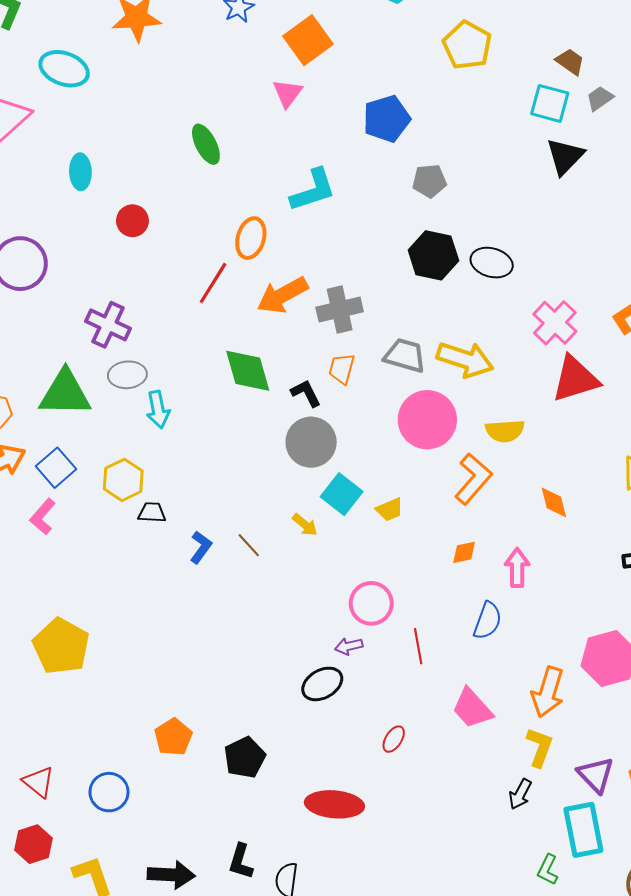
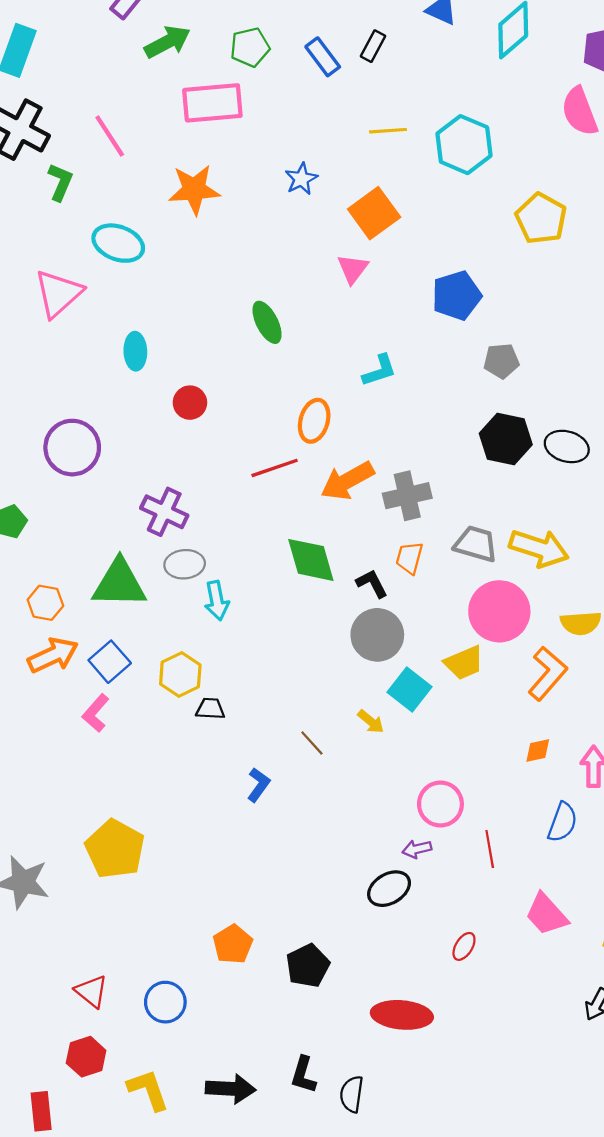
cyan L-shape: (313, 190) -> (379, 370), size x0.7
red line: (213, 283) -> (275, 468), turned 39
yellow trapezoid: (390, 509) -> (464, 663), moved, size x1.4
blue L-shape: (201, 547) -> (258, 785), moved

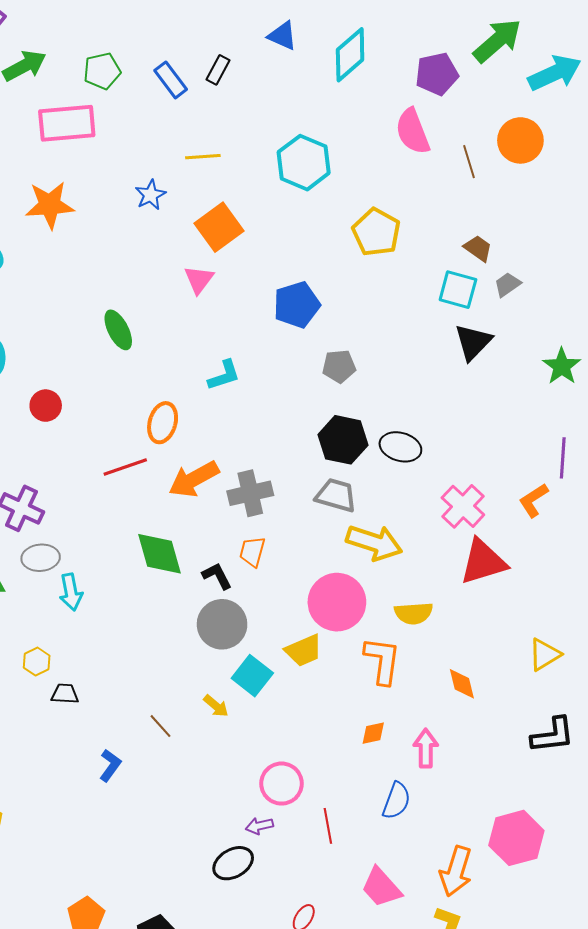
yellow line: (388, 131) -> (203, 157), moved
gray trapezoid: (476, 544) -> (336, 495), moved
orange L-shape: (547, 673) -> (382, 661), turned -33
yellow hexagon: (180, 675) -> (37, 662), size x0.7

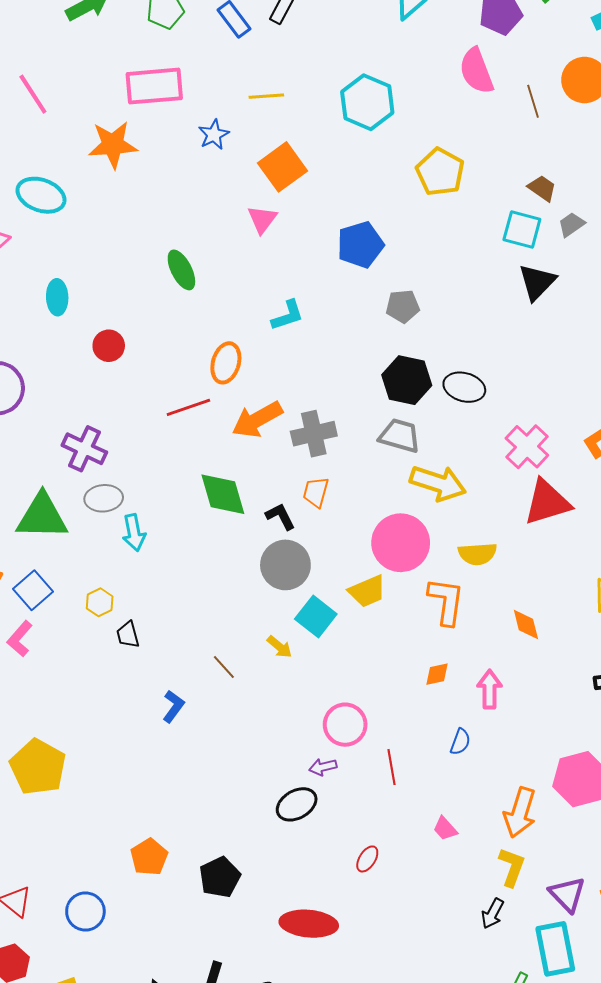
pink rectangle: (67, 123) -> (154, 86), moved
black trapezoid: (65, 694) -> (128, 635), turned -108
blue semicircle: (396, 801) -> (460, 742), size x0.7
pink trapezoid: (381, 887) -> (445, 829), size x0.6

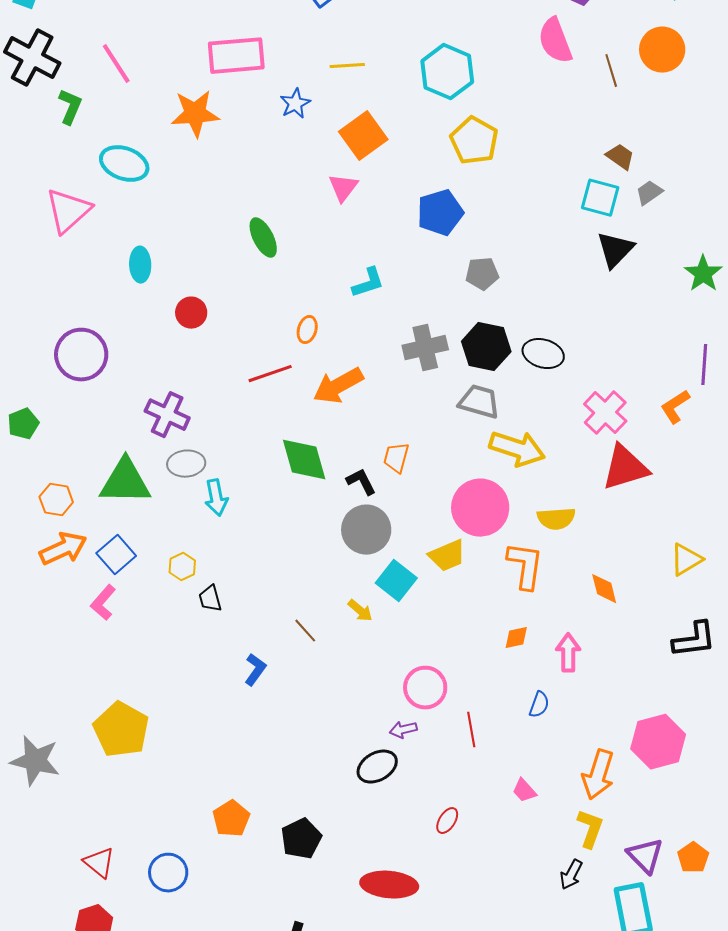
yellow pentagon: (440, 172) -> (474, 141), moved
orange ellipse: (226, 363) -> (307, 330), size x0.7
gray cross: (314, 434) -> (425, 348), moved

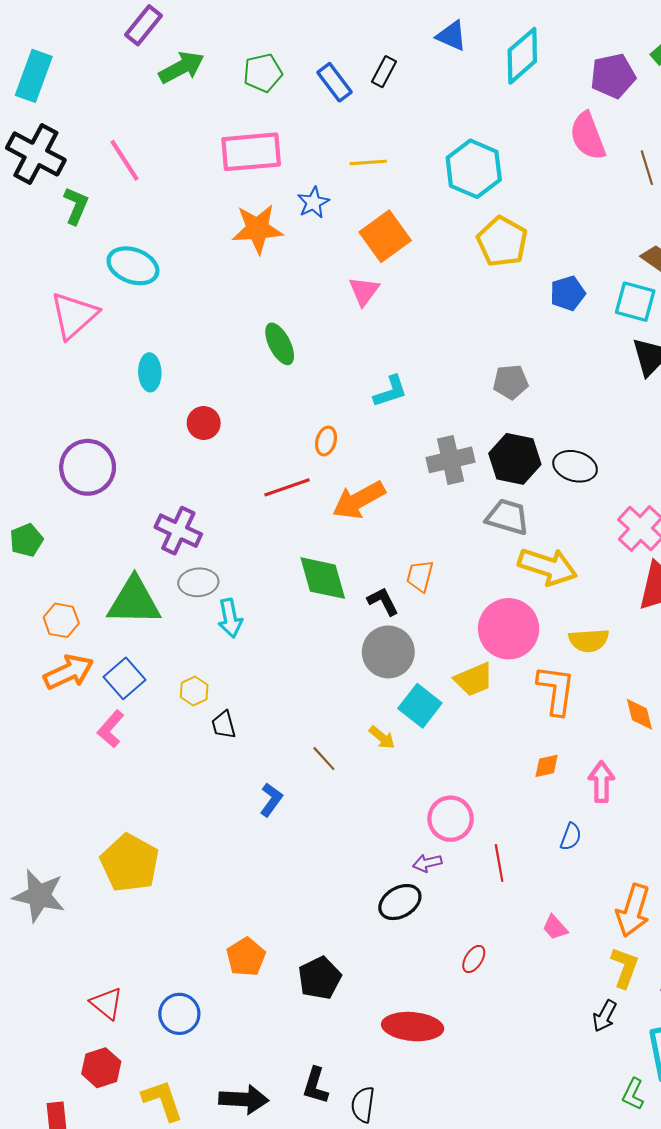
orange star: (195, 114) -> (257, 229), moved
blue pentagon: (440, 213) -> (568, 293), moved, size x0.7

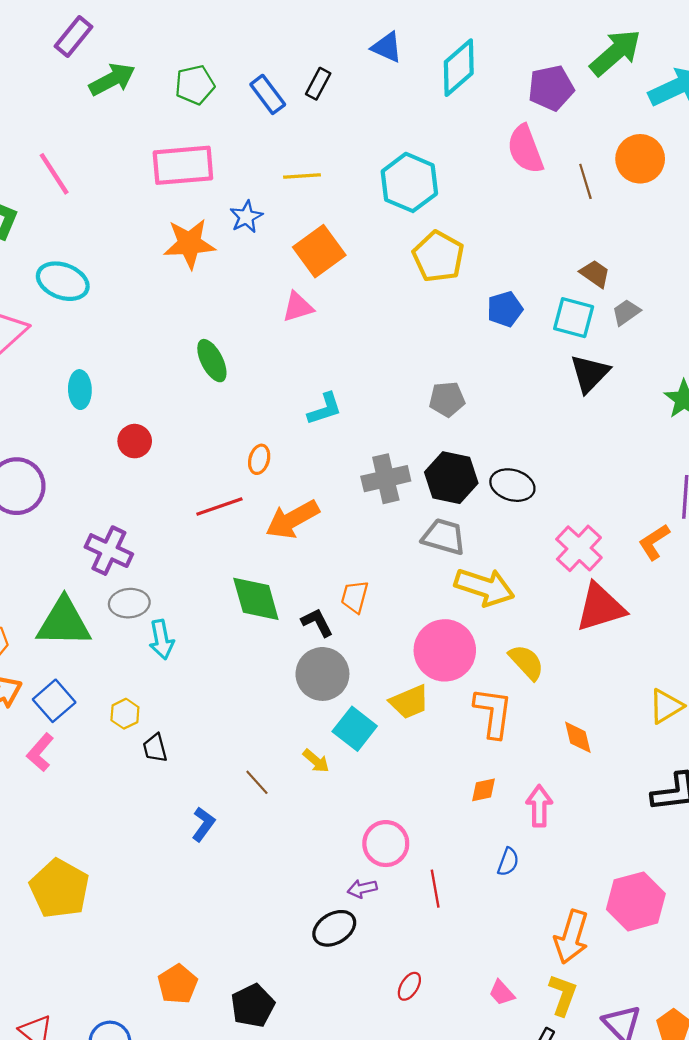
pink triangle: (364, 291) -> (298, 307), turned 36
yellow semicircle: (589, 640) -> (526, 662), turned -129
pink trapezoid: (555, 927) -> (502, 993), moved

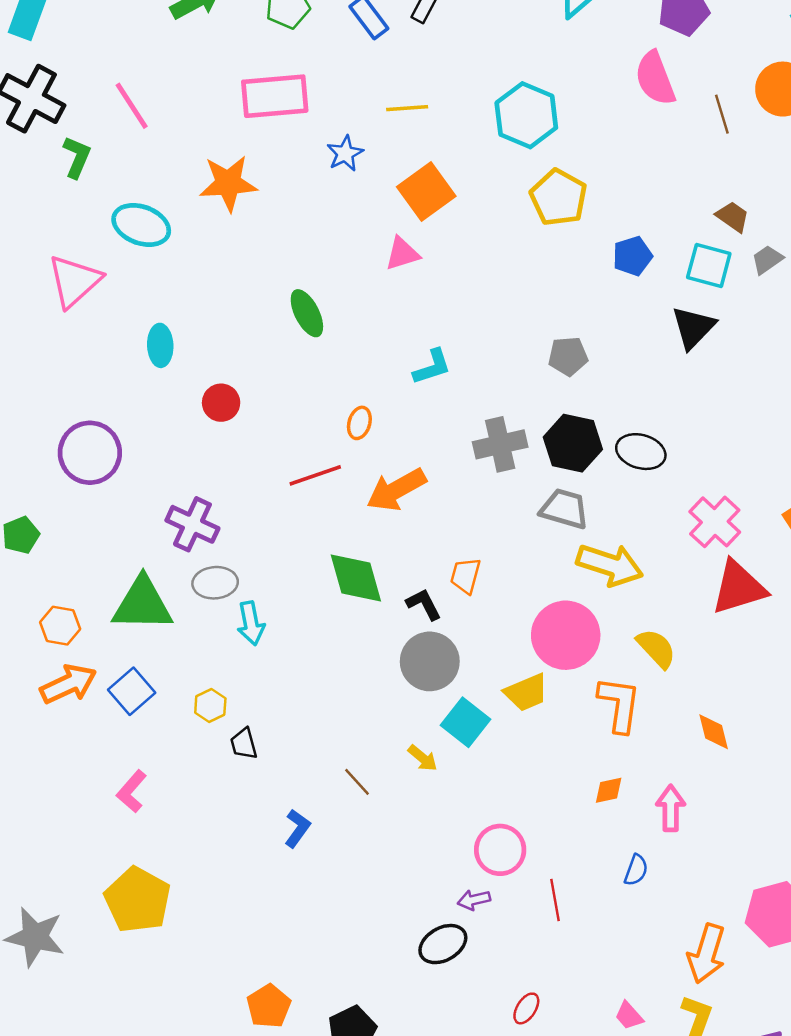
orange star: (189, 244) -> (228, 183), moved
black triangle: (590, 373) -> (693, 328), moved
pink L-shape: (40, 752) -> (132, 791), moved

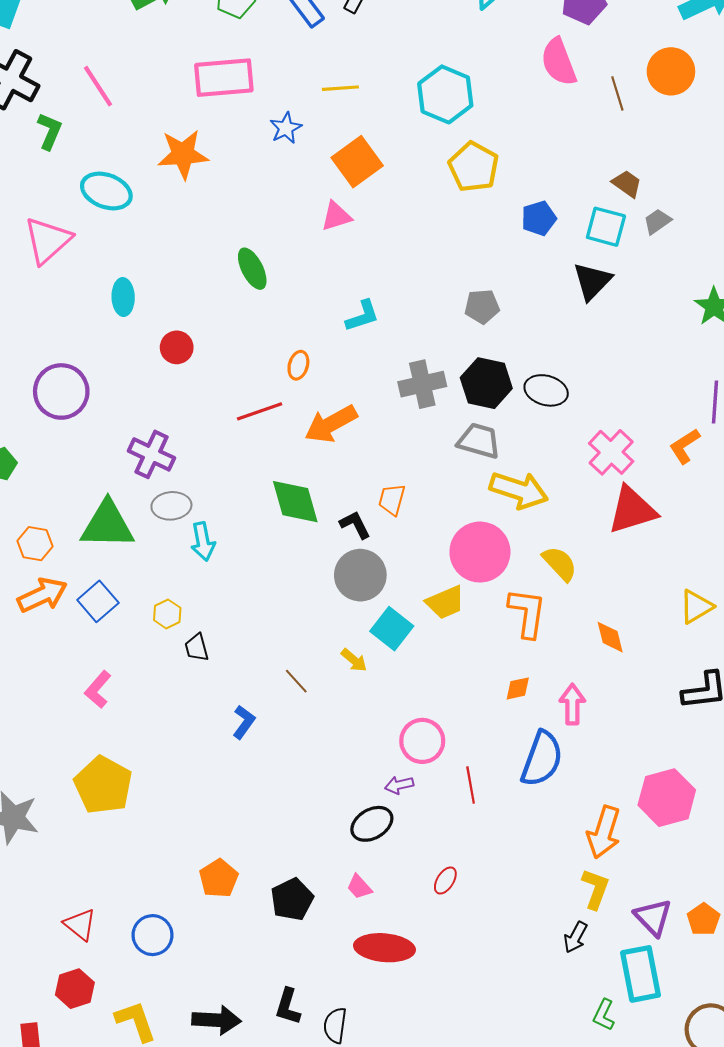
blue semicircle: (636, 870) -> (542, 759), size x2.0
pink trapezoid: (629, 1016) -> (359, 887), moved

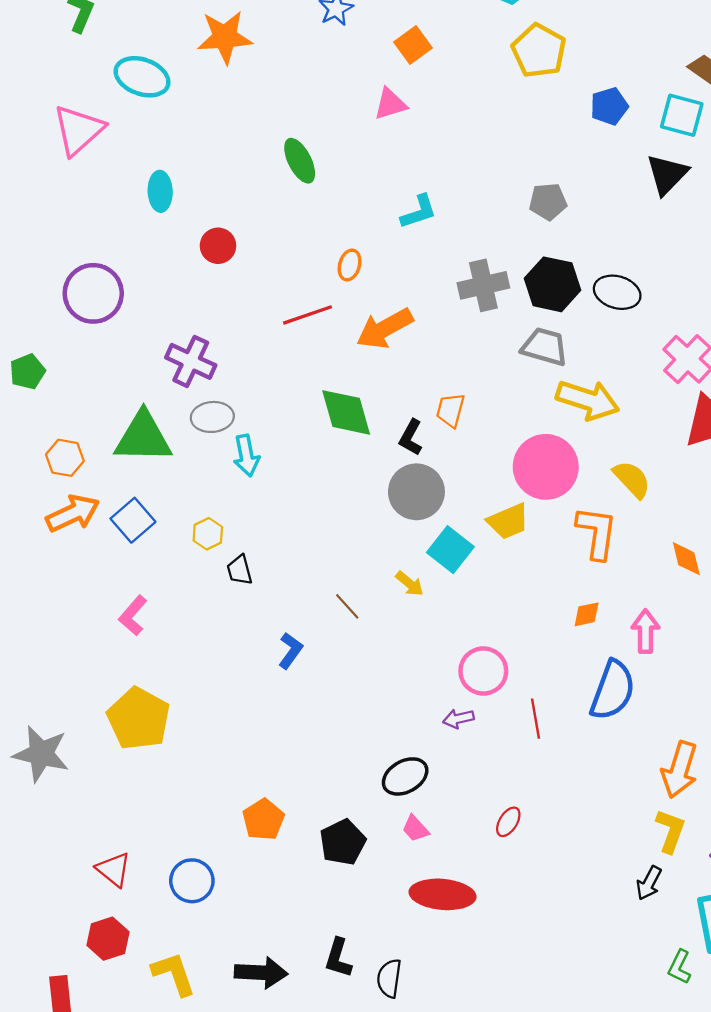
orange square: (357, 162) -> (413, 45), size x0.7
black L-shape: (355, 525) -> (411, 437), turned -124
black ellipse: (372, 824) -> (405, 776), moved

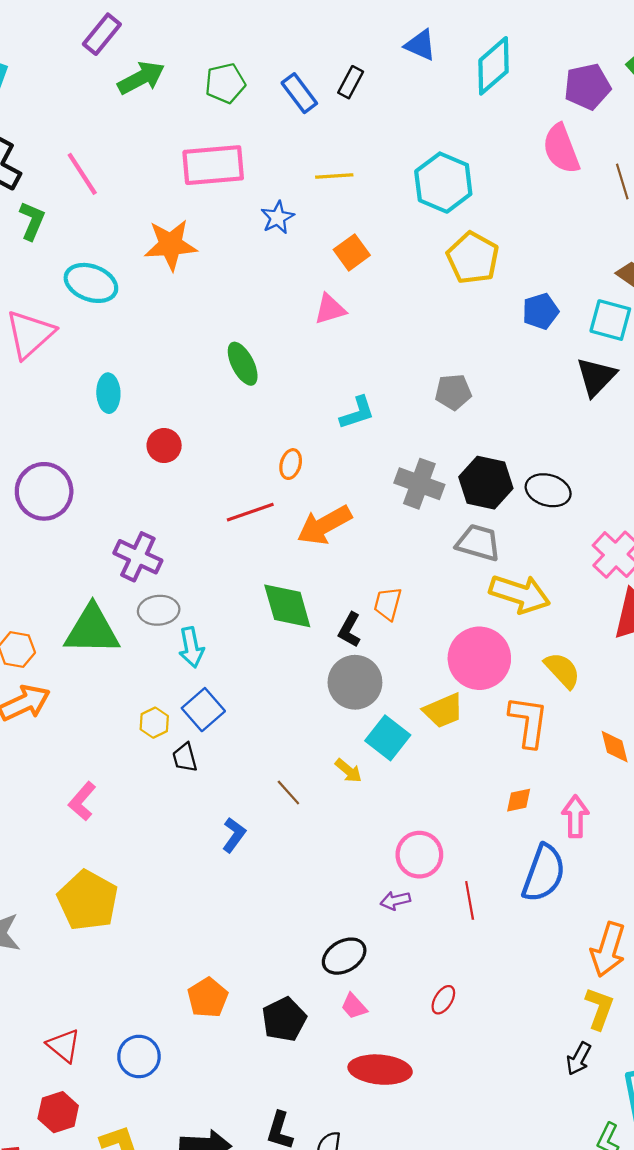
gray pentagon: (548, 202) -> (453, 392), moved
gray cross: (483, 285) -> (419, 484), turned 33
blue square: (133, 520) -> (203, 710), moved

